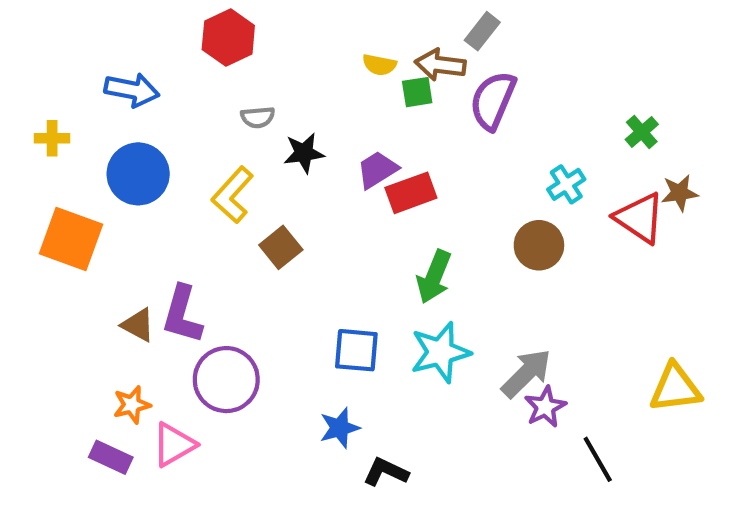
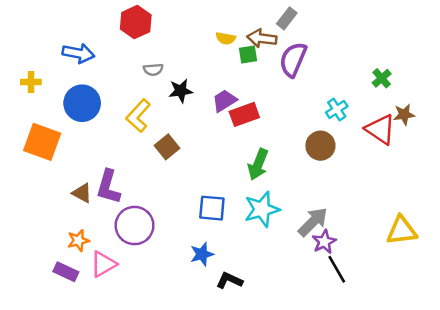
black line: (598, 459) -> (337, 269), moved

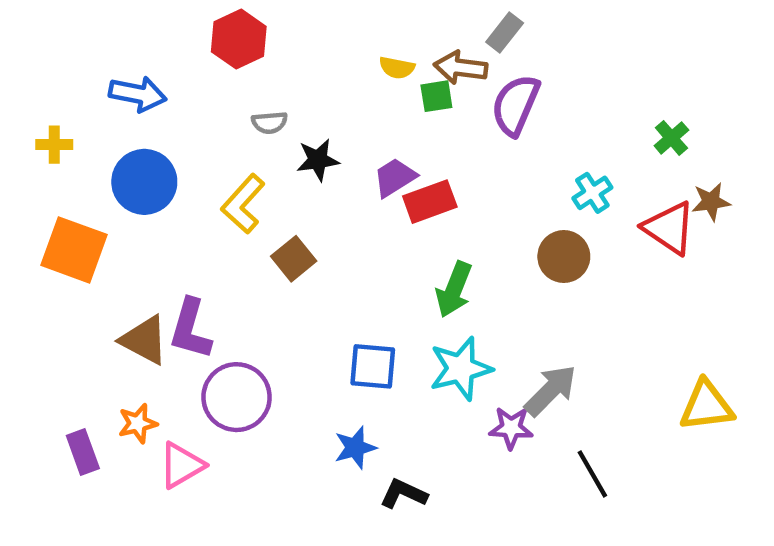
brown triangle: (82, 193) -> (144, 340), size x1.4
purple star: (324, 242) -> (511, 428), moved, turned 30
purple rectangle: (66, 272) -> (83, 452), moved, turned 45

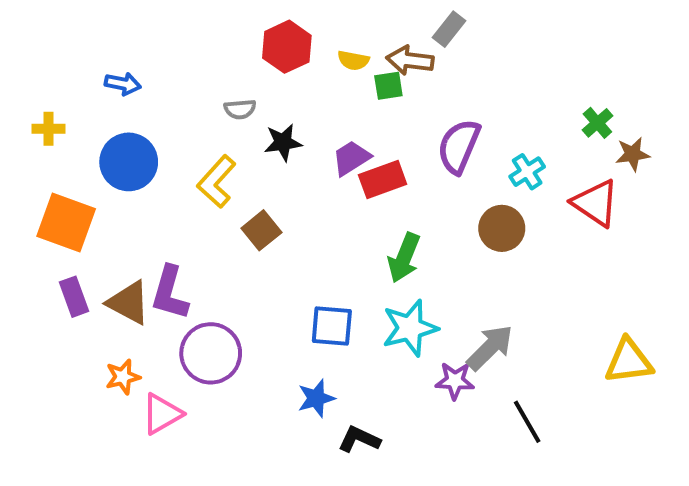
red hexagon: (239, 39) -> (287, 47), moved
blue arrow: (138, 94) -> (123, 84), size x0.7
purple semicircle: (515, 105) -> (459, 146), moved
brown star: (711, 202) -> (633, 154), moved
purple rectangle: (83, 452) -> (74, 297), moved

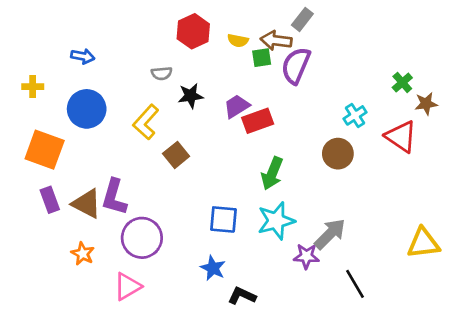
purple semicircle: (459, 146) -> (296, 65), moved
orange star: (123, 377) -> (83, 254), turned -30
blue star: (316, 398) -> (213, 268), turned -30
pink triangle: (162, 414) -> (127, 286), moved

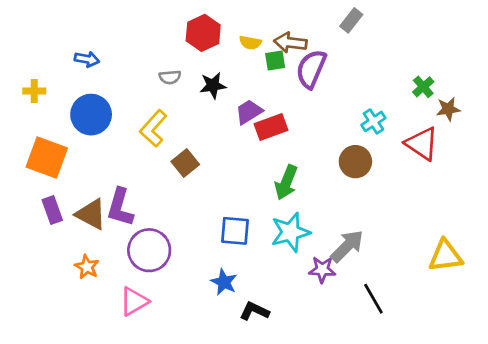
gray rectangle: (302, 19) -> (351, 20), moved
black star: (191, 96) -> (213, 85), moved

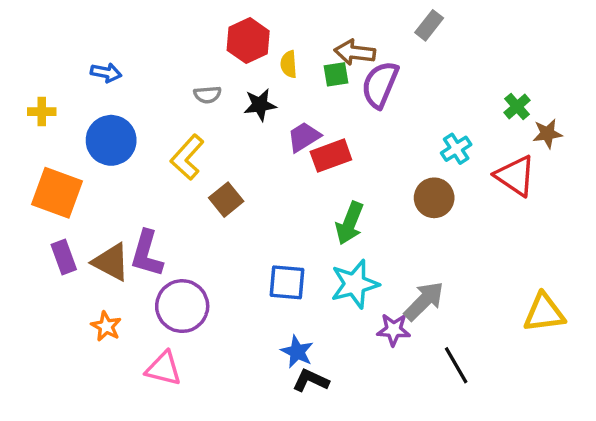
yellow semicircle: (250, 43) -> (289, 64), moved, turned 75
blue star: (224, 282) -> (297, 352), moved
pink triangle: (134, 301) -> (164, 369), turned 44

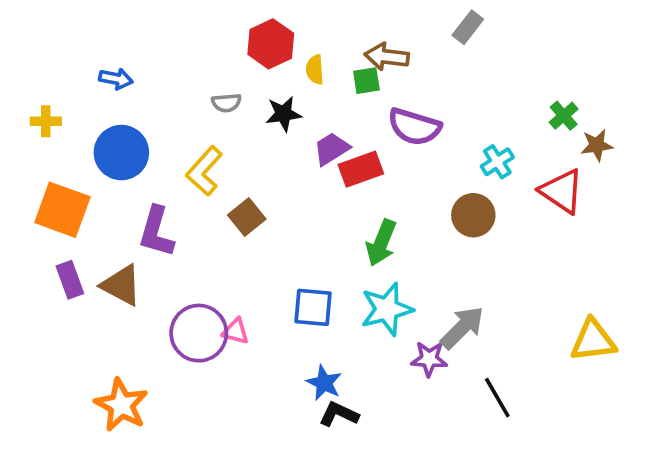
purple semicircle: (380, 85) -> (414, 127), moved, turned -96
purple L-shape: (147, 254) -> (156, 232), moved
orange star: (106, 326) -> (121, 405), moved, size x1.6
pink triangle: (164, 369) -> (236, 331), moved, size x0.7

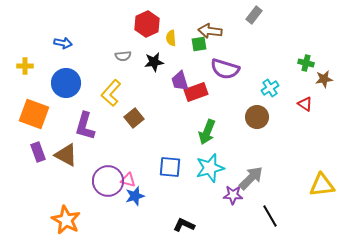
green cross: (564, 116) -> (306, 63), turned -35
purple trapezoid: (331, 149) -> (180, 81), turned -75
red triangle: (562, 191) -> (305, 104), size x0.6
blue star: (324, 383) -> (135, 196), moved, turned 30

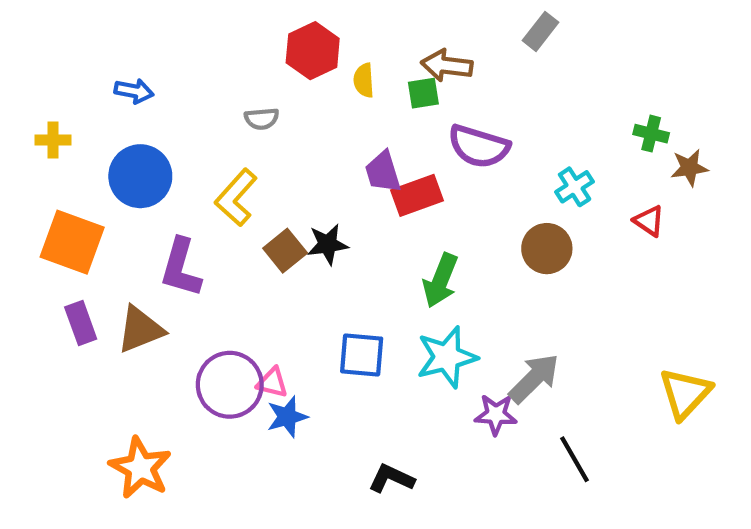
black star: (154, 62) -> (328, 244), moved
brown triangle: (66, 155) -> (140, 329), turned -50
yellow triangle: (322, 185) -> (685, 393), turned -40

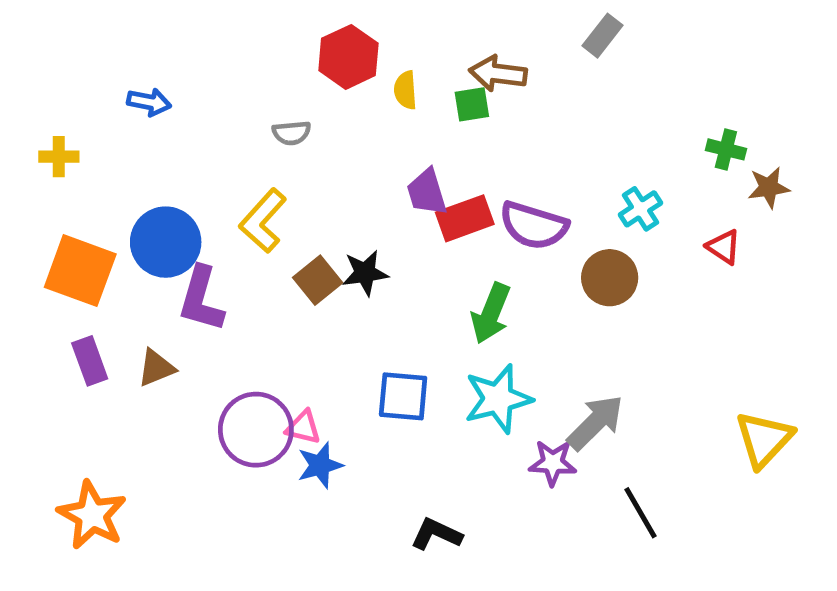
purple semicircle: (479, 146) -> (534, 225), moved
blue circle: (140, 176) -> (166, 242), moved
brown triangle: (140, 329) -> (156, 368), size x0.7
orange star: (140, 468) -> (92, 515), moved

